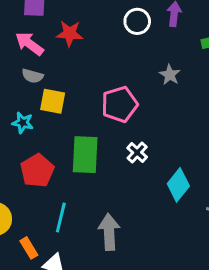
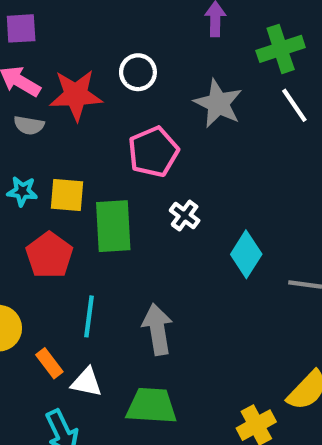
white circle: (137, 21) -> (138, 72), moved
red star: (70, 33) -> (76, 95), moved, size x1.4
gray star: (170, 75) -> (218, 103), size x1.6
yellow square: (53, 101) -> (67, 195), moved

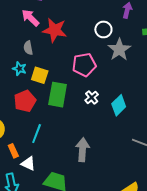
white circle: (138, 72) -> (103, 29), moved
gray semicircle: (29, 125) -> (28, 48), moved, turned 56
cyan diamond: (246, 254) -> (119, 105), moved
gray arrow: (157, 329) -> (82, 150), moved

